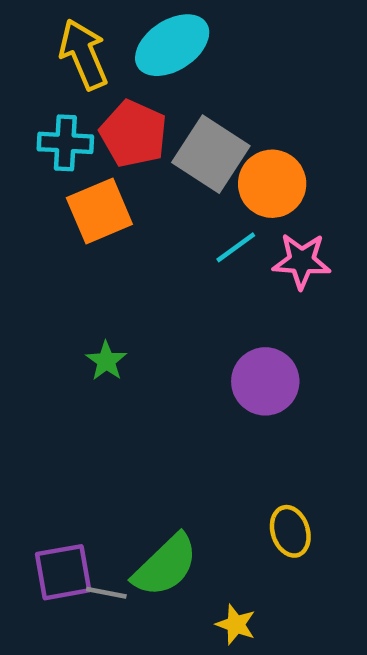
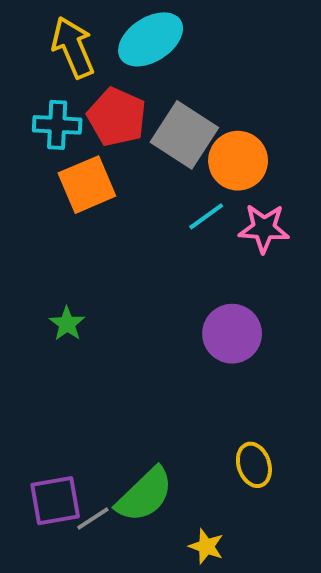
green star: (106, 361) -> (67, 324), moved
gray line: (106, 593) -> (93, 519), turned -44

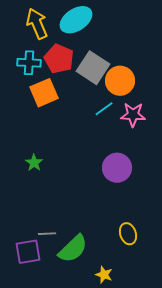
gray line: (93, 519) -> (47, 234), moved, turned 30

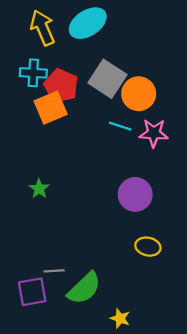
red pentagon: (59, 59) -> (61, 86), moved
cyan line: (104, 109) -> (120, 126), turned 54
yellow ellipse: (128, 234) -> (148, 247), moved, turned -60

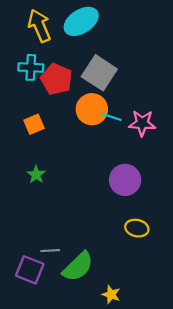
orange circle: (139, 94) -> (92, 109), moved
orange square: (51, 108) -> (34, 124), moved, size x0.7
purple square: (32, 292) -> (30, 270), turned 32

